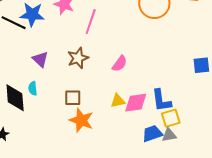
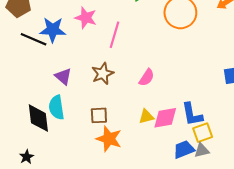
cyan semicircle: (33, 88) -> (56, 107), size x1.6

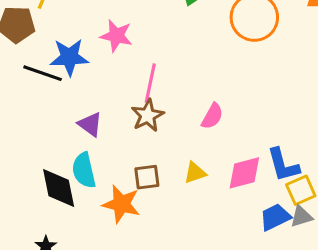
pink line: (114, 35) -> (150, 83), moved
yellow triangle: (146, 117) -> (195, 173), moved
orange star: (109, 139) -> (121, 204), moved

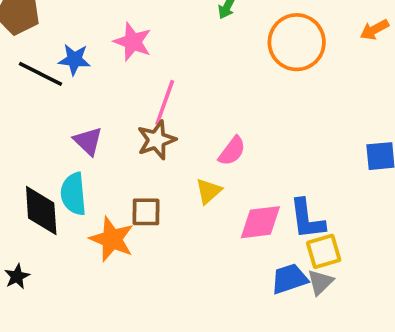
blue star: (69, 57) -> (74, 59), size x0.7
yellow triangle: (195, 173) -> (209, 191), moved, turned -30
gray triangle: (301, 217) -> (320, 282), turned -35

